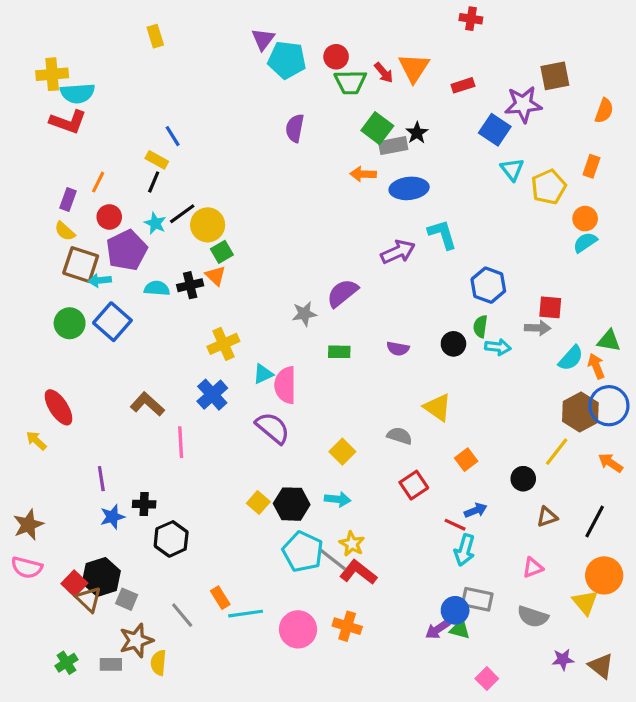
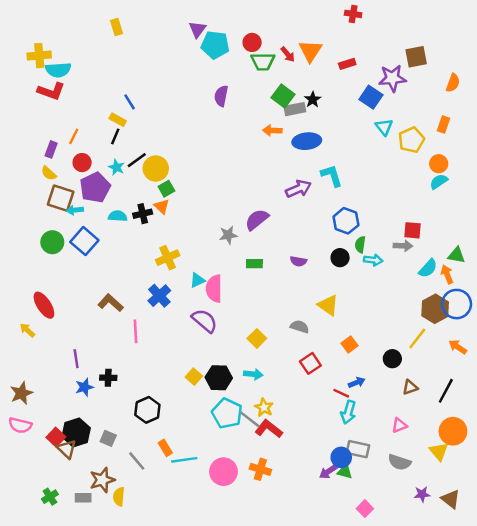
blue hexagon: (488, 285) -> (346, 221), moved
black hexagon: (171, 539) -> (147, 410), moved
gray square: (127, 599) -> (108, 438), moved

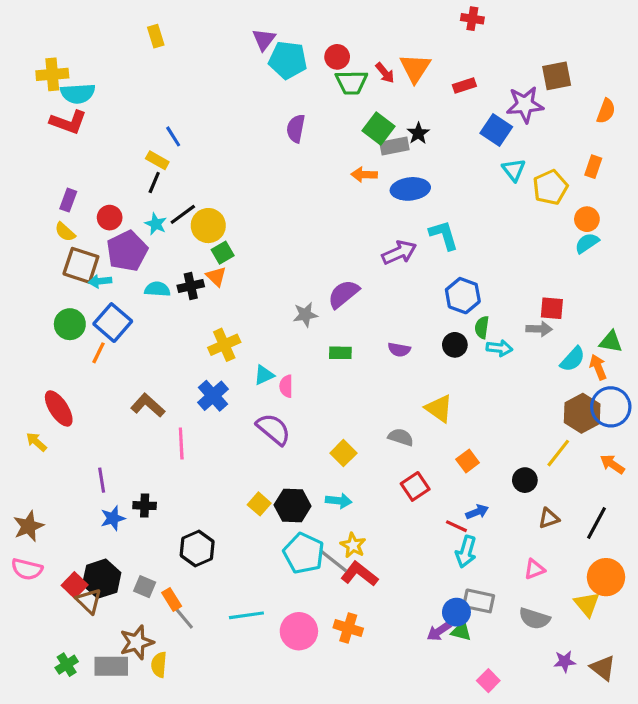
orange line: (74, 136) -> (98, 353), moved
pink semicircle: (214, 289) -> (286, 386), size x0.6
orange rectangle: (165, 448) -> (172, 599), moved
gray rectangle: (83, 498) -> (111, 666), size x1.5

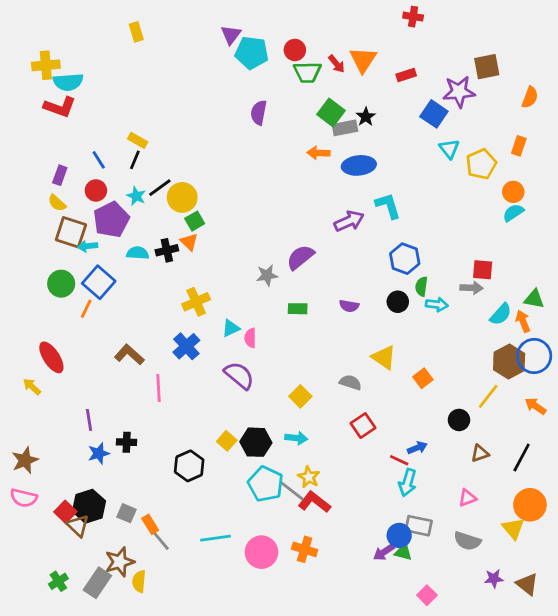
blue line: (173, 136) -> (99, 160), moved
orange square: (468, 461) -> (423, 378), moved
black hexagon: (197, 548) -> (189, 466), moved
gray rectangle: (111, 666) -> (97, 583), turned -56

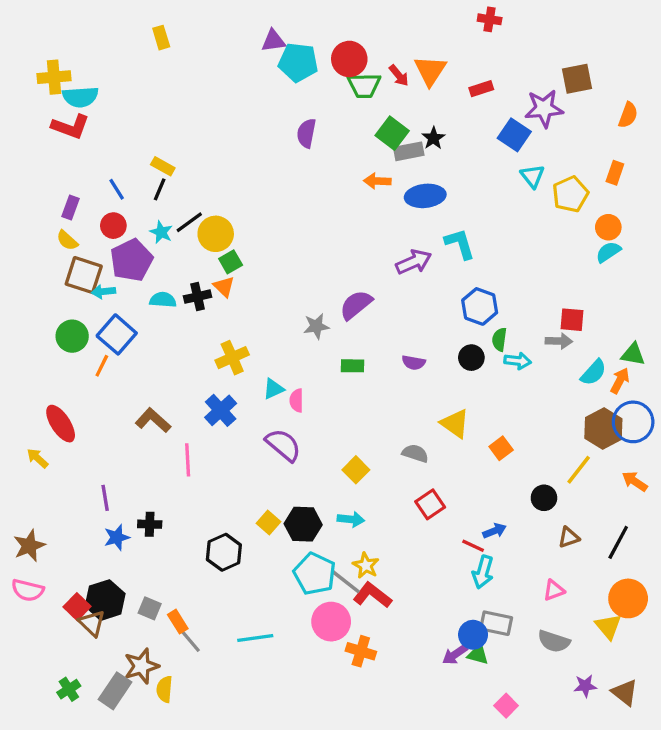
purple triangle: (231, 35) -> (273, 41), turned 45
red circle: (295, 50) -> (349, 59), size x1.4
orange arrow: (523, 321) -> (620, 381), turned 50
pink circle: (261, 552) -> (331, 622), moved

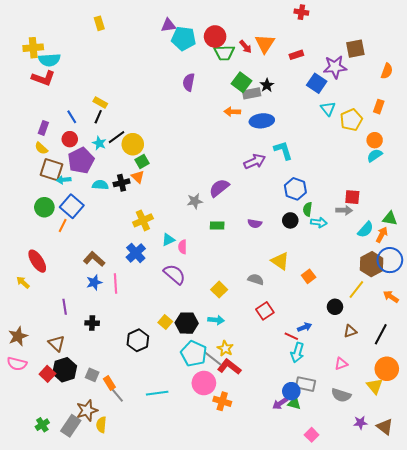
blue star: (117, 537) -> (94, 282), moved
brown triangle: (92, 623) -> (57, 343), moved

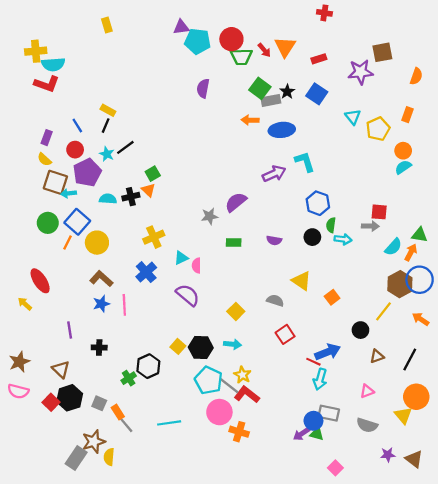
blue square: (317, 83) -> (317, 94), moved
yellow circle: (133, 144) -> (97, 243), moved
blue arrow: (305, 327) -> (328, 352), size x1.6
green cross: (42, 425) -> (129, 378), moved

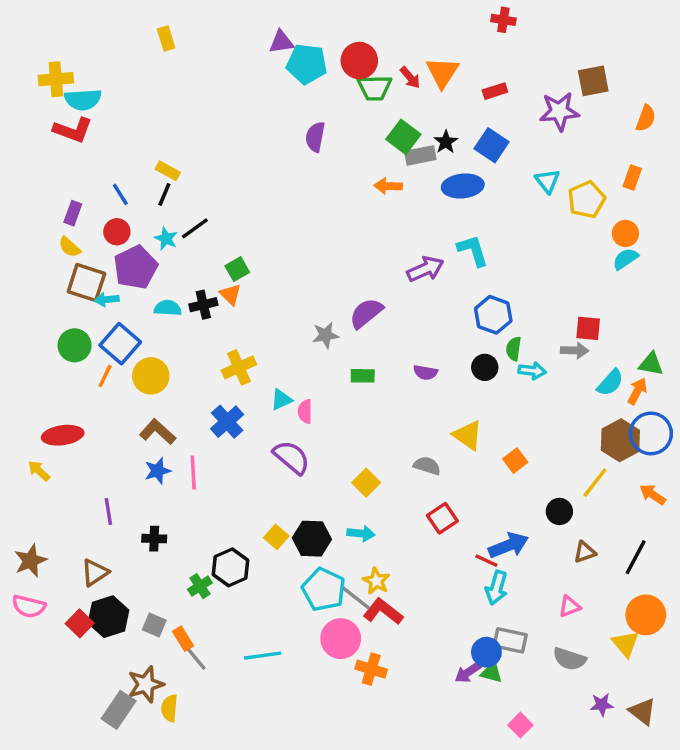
blue ellipse: (282, 130) -> (463, 186), moved
red ellipse: (40, 281) -> (63, 435), turned -65
brown triangle: (61, 369) -> (95, 572), turned 42

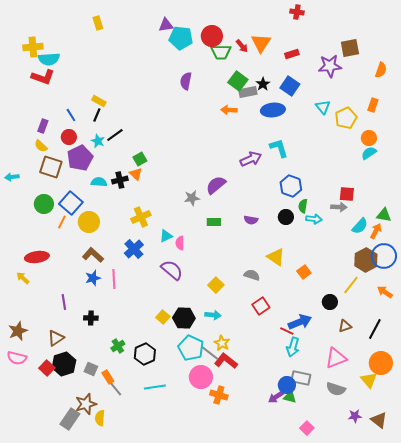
cyan arrow: (107, 300) -> (12, 177), moved
black hexagon: (230, 567) -> (145, 354), moved
pink triangle: (570, 606) -> (336, 358), size x1.6

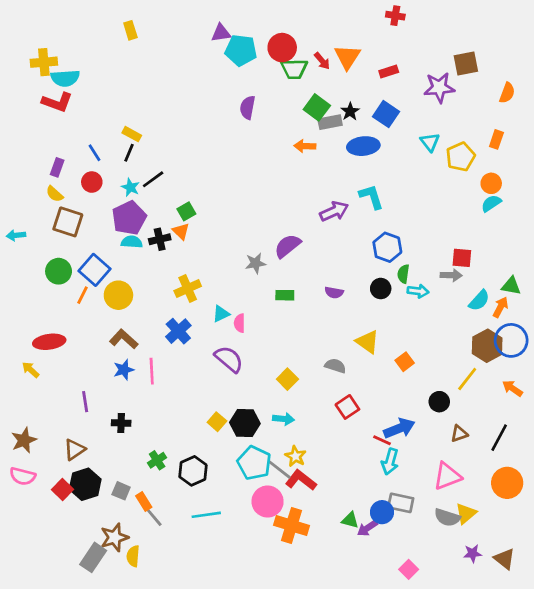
purple pentagon: (80, 158) -> (129, 218), moved
yellow triangle: (369, 380) -> (466, 513), moved, turned 30
orange cross: (219, 395) -> (291, 525), size x1.4
green triangle: (290, 397) -> (350, 520), moved

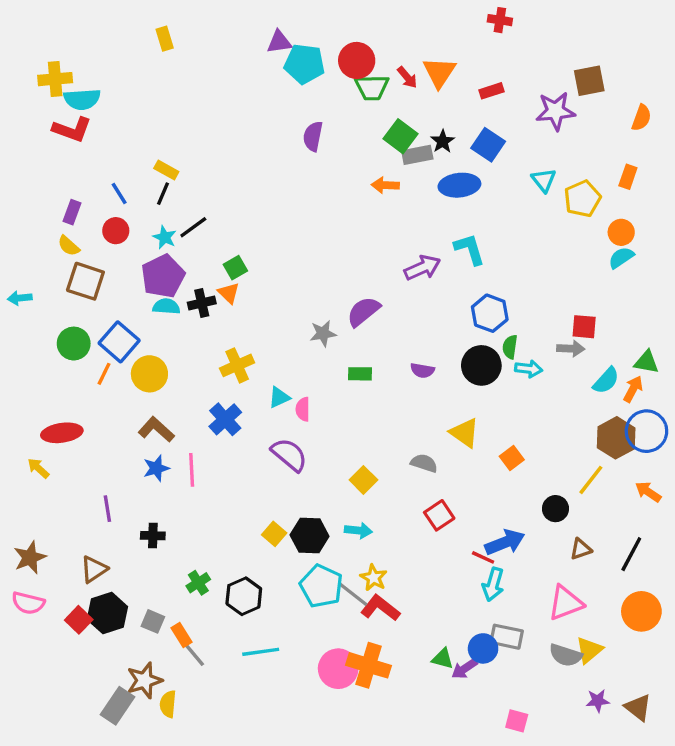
black circle: (381, 289) -> (481, 365), size x1.5
pink circle: (268, 502) -> (338, 669), moved
pink square: (409, 569) -> (517, 721), turned -30

